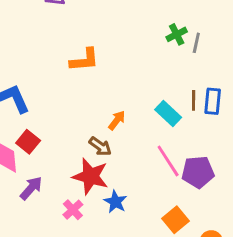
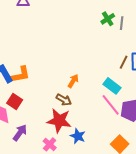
orange L-shape: (84, 60) -> (20, 75), moved
brown line: (194, 100) -> (124, 62), turned 32
cyan rectangle: (168, 113) -> (112, 86), moved

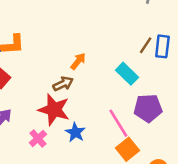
brown arrow: (64, 100) -> (63, 84), turned -63
pink line: (111, 105) -> (118, 123), moved

